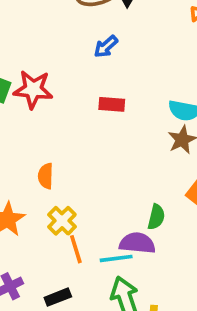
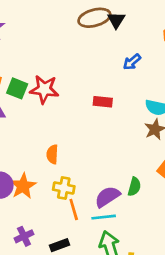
blue arrow: (106, 47) -> (132, 62), moved
yellow cross: (62, 221) -> (64, 188), turned -35
purple semicircle: (137, 243) -> (107, 197), moved, turned -40

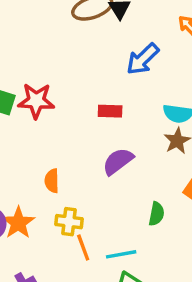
blue arrow: (132, 62) -> (143, 59), size x1.5
purple semicircle: (107, 197) -> (118, 161), moved

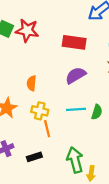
red rectangle: (110, 111) -> (74, 42), size x1.5
cyan line: (121, 254) -> (76, 109), moved

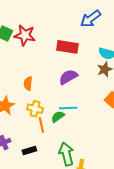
green semicircle: (97, 112) -> (58, 117), moved, turned -144

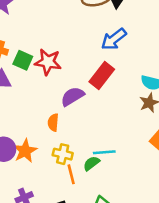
blue arrow: (91, 19) -> (114, 39), moved
red rectangle: (67, 47) -> (102, 75), turned -60
purple semicircle: (68, 77) -> (72, 96), moved

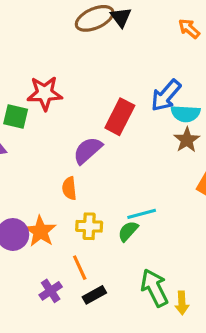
blue arrow: (114, 39) -> (166, 95), moved
red star: (48, 62) -> (45, 93), moved
orange line: (71, 174) -> (80, 268), moved

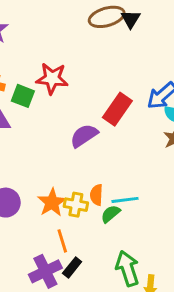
orange semicircle: (69, 188) -> (96, 195), moved
orange star: (40, 231) -> (52, 202), moved
purple cross: (51, 291) -> (45, 271), moved, size x1.5
black rectangle: (94, 295) -> (72, 267), turned -30

